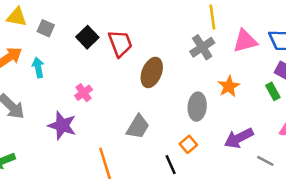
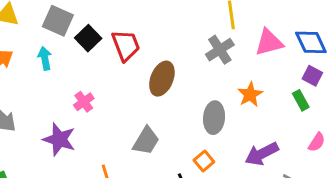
gray square: (46, 28) -> (58, 21), moved, size x1.5
cyan arrow: (38, 67) -> (45, 58), moved

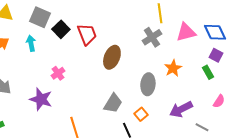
gray trapezoid: (146, 141) -> (113, 103), moved

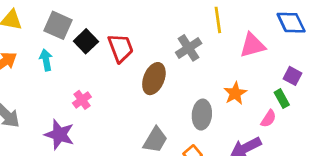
blue diamond: (215, 32) -> (291, 23), moved
gray cross: (152, 37) -> (189, 48), moved
pink semicircle: (219, 101) -> (268, 119), moved

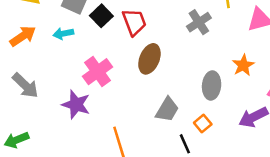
cyan arrow: (46, 60) -> (63, 34), turned -90
brown ellipse: (154, 79) -> (149, 59), moved
pink cross: (82, 100) -> (98, 72), size x1.6

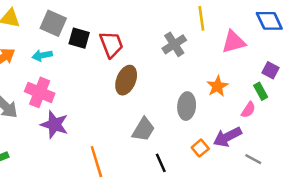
black square: (101, 16) -> (79, 38), turned -30
pink cross: (98, 72) -> (40, 92), moved, turned -32
orange square: (203, 123) -> (200, 148), moved

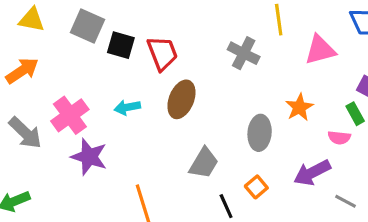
gray cross: (174, 44) -> (244, 53), turned -30
cyan arrow: (42, 55) -> (127, 107), moved
pink cross: (40, 92) -> (70, 115), turned 32
pink semicircle: (248, 110) -> (339, 138), turned 63
orange square: (200, 148) -> (256, 187), moved

